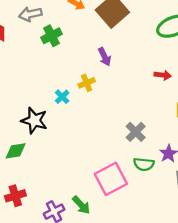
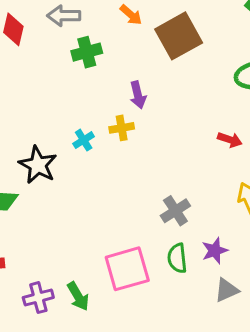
purple arrow: (105, 57) -> (138, 95), moved
green semicircle: (144, 164) -> (177, 258), turned 66

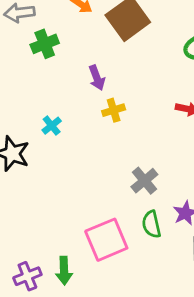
yellow cross: (122, 128) -> (114, 110), moved
green arrow: (78, 296) -> (64, 271), turned 36

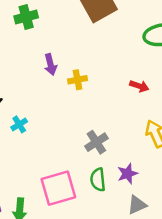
purple arrow: (97, 78) -> (50, 64), moved
cyan cross: (52, 126) -> (19, 124), moved

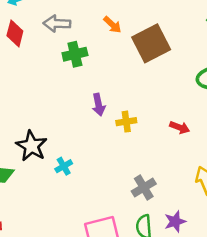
red arrow: (139, 86) -> (180, 127), moved

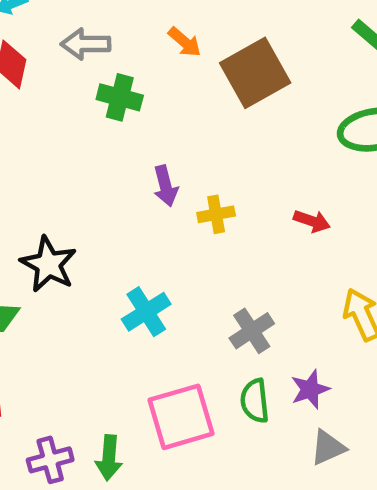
green cross: (75, 54) -> (120, 97), turned 30
cyan cross: (64, 166) -> (146, 312), moved, size x1.5

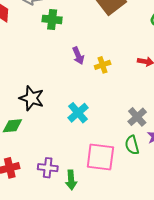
gray cross: (252, 331) -> (137, 117), moved
pink square: (181, 417) -> (100, 157), turned 32
purple cross: (50, 460) -> (48, 168), moved, turned 30

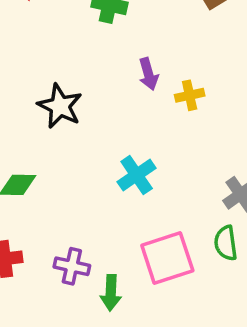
black star: (32, 98) -> (60, 106), moved
pink square: (100, 157) -> (167, 258), turned -32

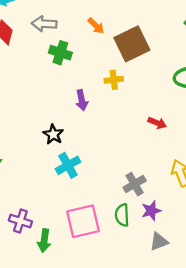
yellow cross: (190, 95) -> (114, 80), moved
black star: (60, 106) -> (53, 134), moved, size x0.7

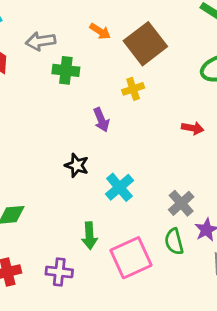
cyan cross: (68, 165) -> (119, 187), moved
green arrow: (44, 241) -> (90, 236), moved

